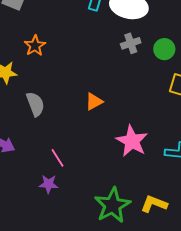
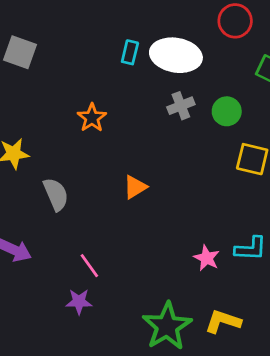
orange star: (35, 46) -> (92, 118), moved
pink star: (132, 141) -> (207, 258), moved, size x0.6

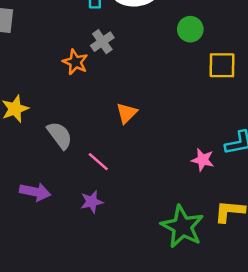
gray cross: (181, 106) -> (102, 42), moved
pink line: (89, 266) -> (98, 162), moved
purple star: (79, 302) -> (92, 202), moved

